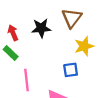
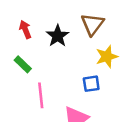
black star: (41, 28) -> (58, 36), turned -30
red arrow: (13, 33) -> (25, 29), moved

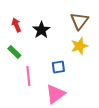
brown triangle: (93, 24) -> (79, 21), moved
blue square: (91, 84) -> (58, 67), moved

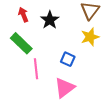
green rectangle: (14, 52) -> (21, 43), size x1.5
blue square: (58, 67) -> (68, 59), turned 32

